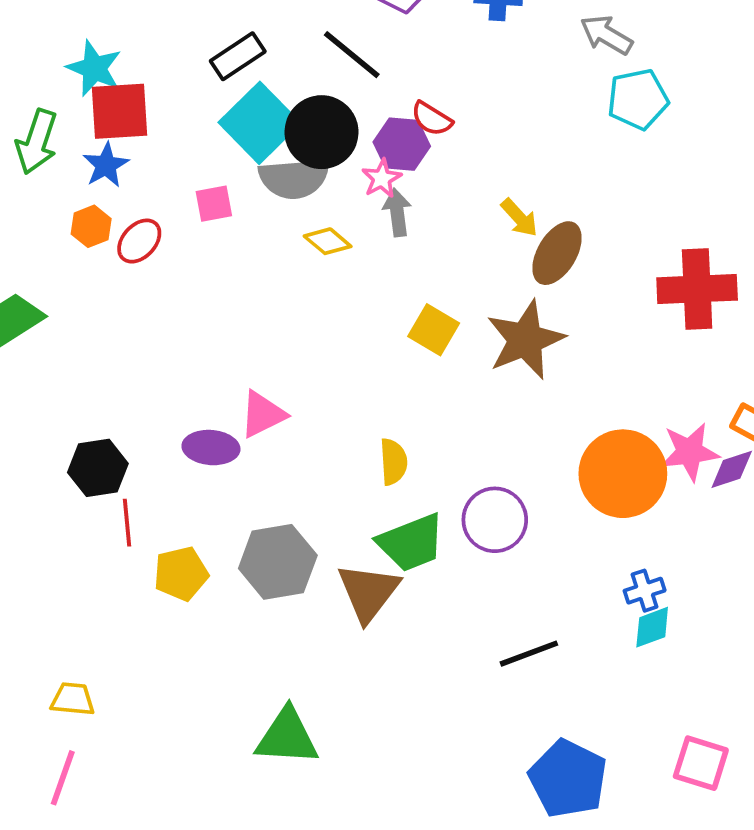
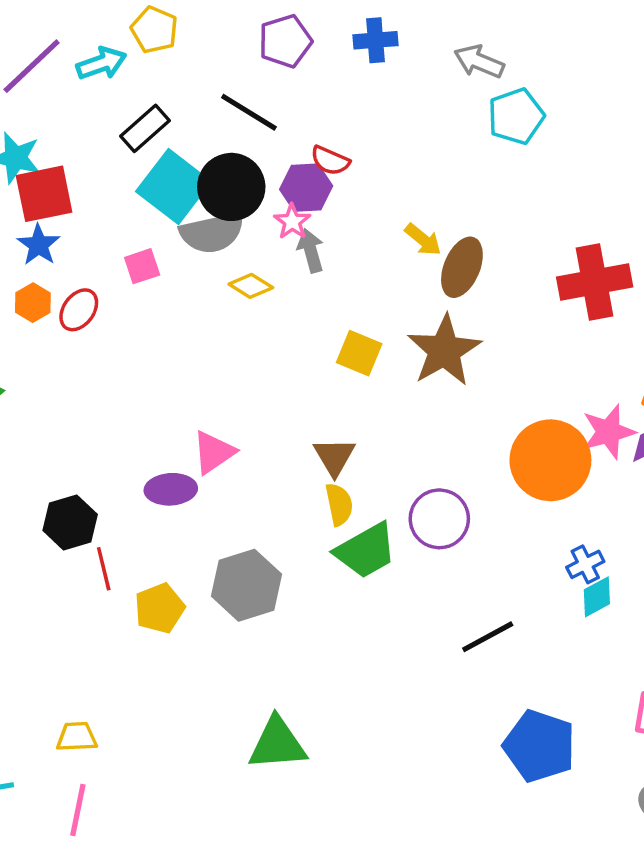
yellow semicircle: (393, 462) -> (339, 504), moved
brown triangle: (368, 592) -> (334, 457), moved, size x0.7

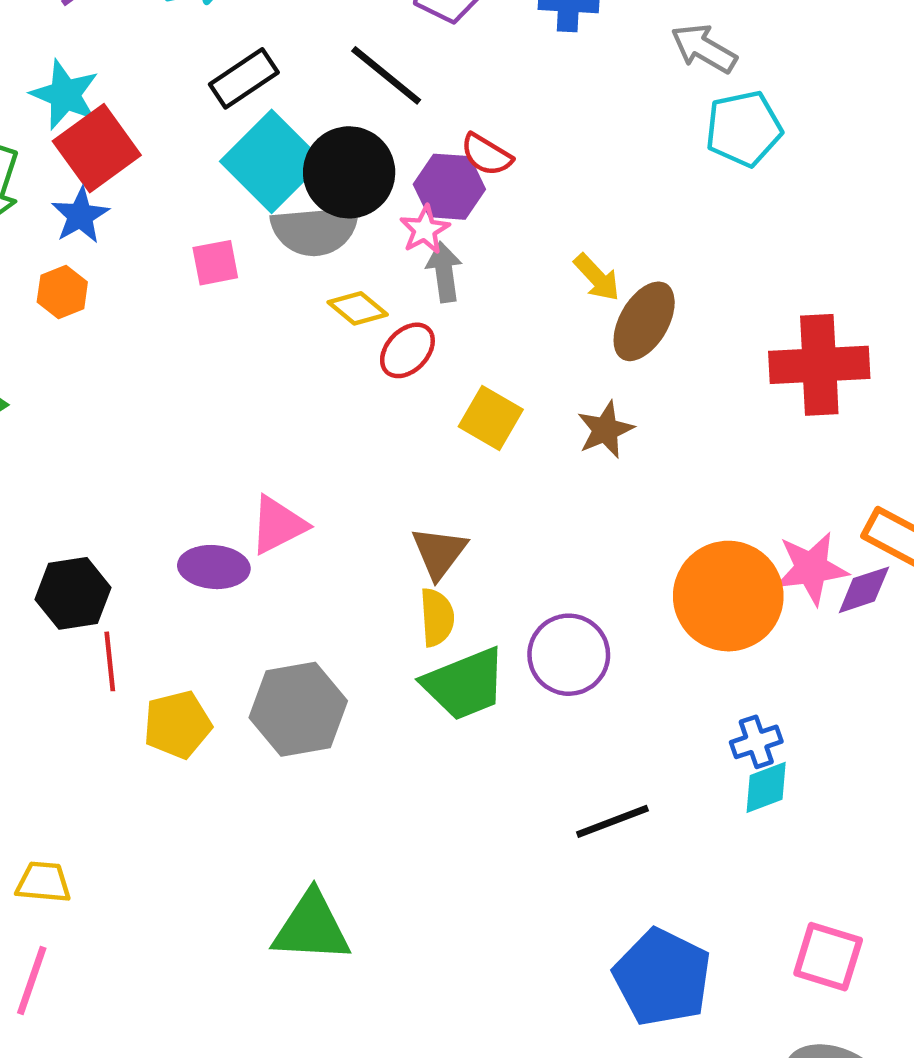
red square: (44, 194) -> (97, 148), turned -32
red ellipse: (79, 310) -> (407, 350), moved
brown star: (444, 350) -> (605, 430), size x0.6

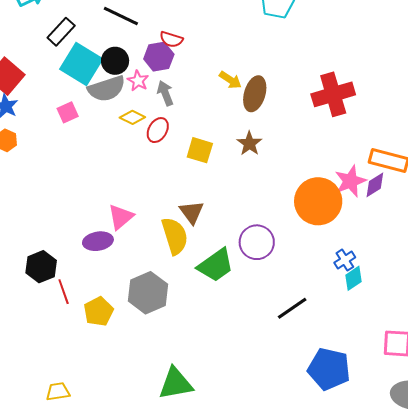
black circle: (349, 172) -> (115, 61), size x0.7
pink star: (425, 230) -> (138, 81), moved
yellow semicircle: (437, 617) -> (175, 236), moved, size x1.5

